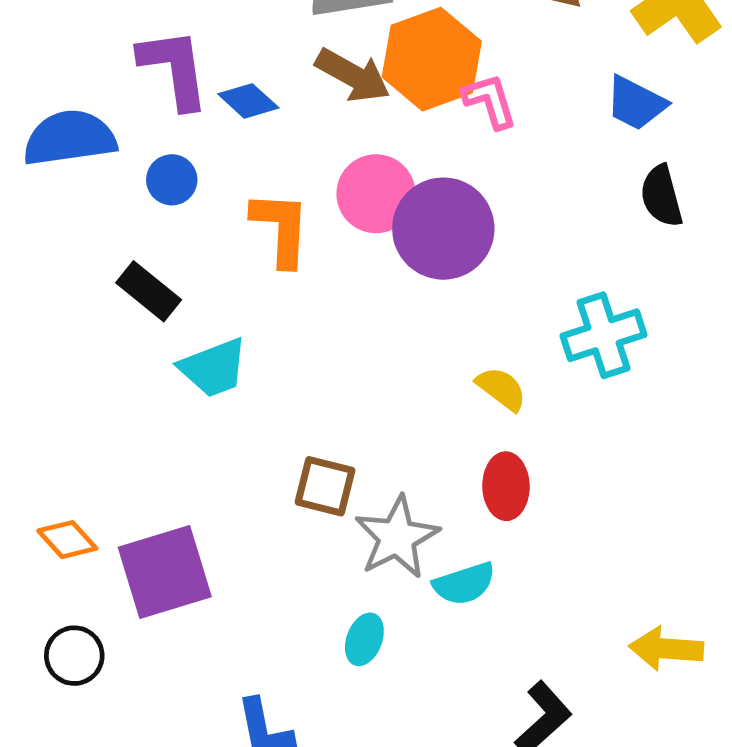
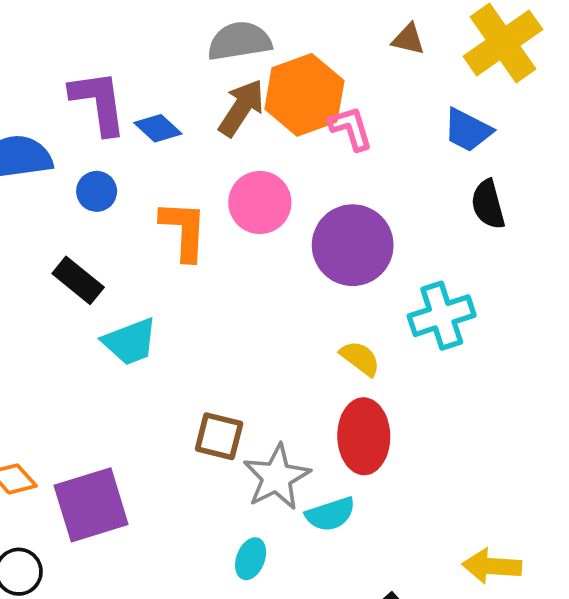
brown arrow: (353, 75) -> (241, 108), turned -86
purple circle: (443, 229) -> (353, 245), moved
red ellipse: (506, 486) -> (364, 436), size x1.4

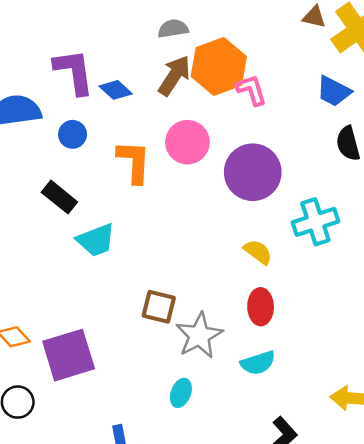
brown triangle: (408, 39) -> (314, 17), moved
gray semicircle: (239, 41) -> (173, 29), size x0.7
red ellipse: (364, 436) -> (261, 307), size x0.7
cyan semicircle: (330, 514) -> (258, 363), moved

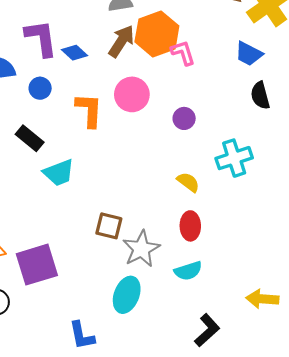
purple circle: (253, 172) -> (184, 118), size x0.5
cyan ellipse: (181, 393) -> (127, 295), size x1.6

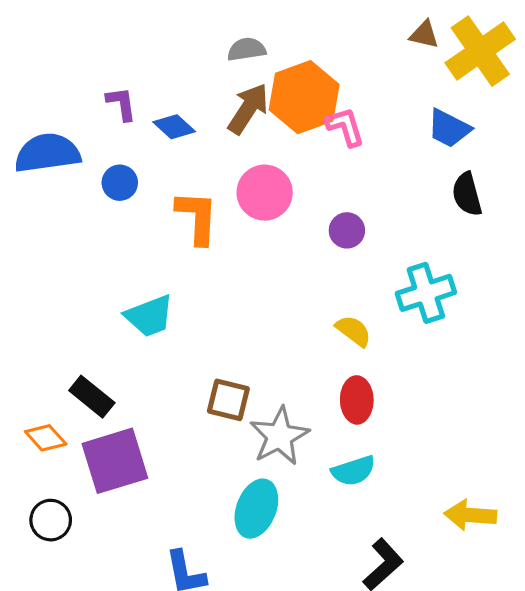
purple L-shape: (41, 38) -> (121, 104), size x0.6
black rectangle: (30, 138) -> (92, 397), moved

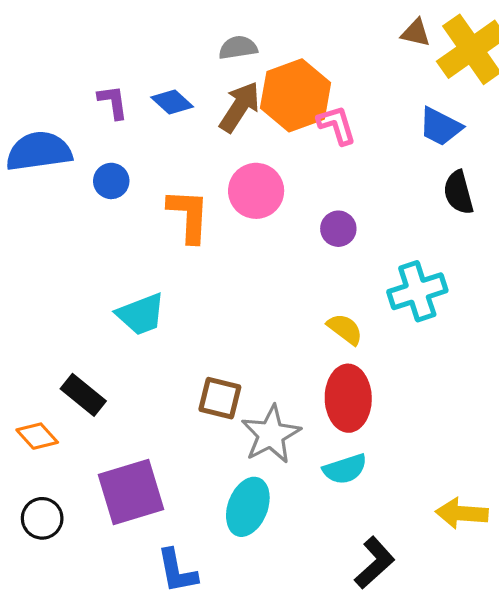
blue diamond: (174, 127) -> (172, 102), moved
red ellipse: (357, 400) -> (348, 398), size x1.4
purple square: (115, 461) -> (131, 492), moved

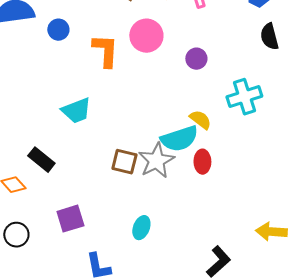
red ellipse: (348, 398) -> (202, 162), size x0.6
gray star: (271, 434) -> (156, 161), moved
cyan semicircle: (345, 469) -> (179, 139), moved, size x1.4
purple square: (131, 492) -> (70, 219), size x0.7
cyan ellipse: (248, 507) -> (141, 228), size x0.7

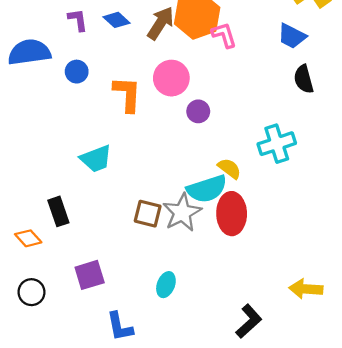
purple circle: (196, 59) -> (198, 111), moved
black rectangle: (41, 160) -> (58, 211), turned 32
red ellipse: (202, 162) -> (232, 214), size x1.6

